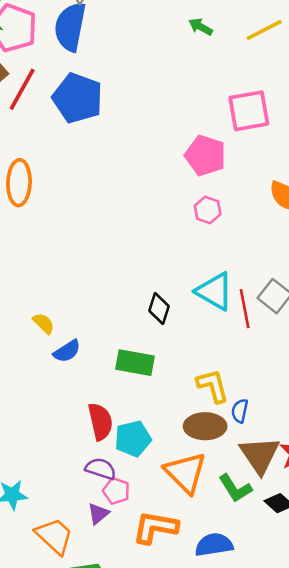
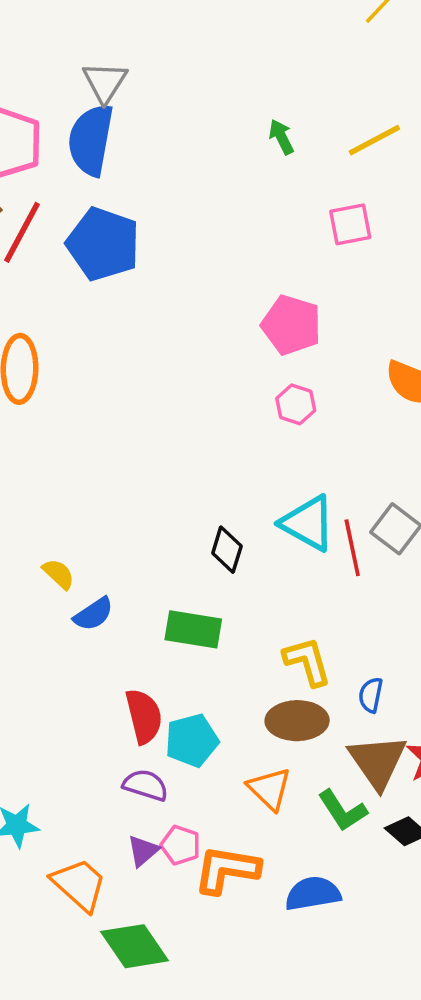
green arrow: (201, 27) -> (281, 137), turned 35
pink square: (249, 111) -> (350, 224), moved, size x0.7
blue semicircle: (240, 411) -> (371, 695), moved
orange triangle: (185, 473) -> (269, 789), size x0.7
pink pentagon: (116, 491) -> (181, 845), moved

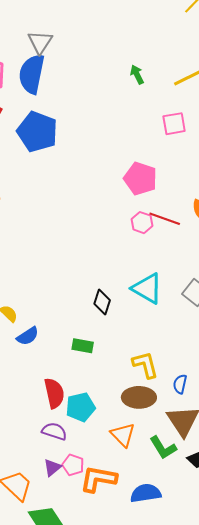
red line: (352, 548) -> (165, 219), moved, turned -60
green rectangle: (193, 629) -> (83, 346), size x0.7

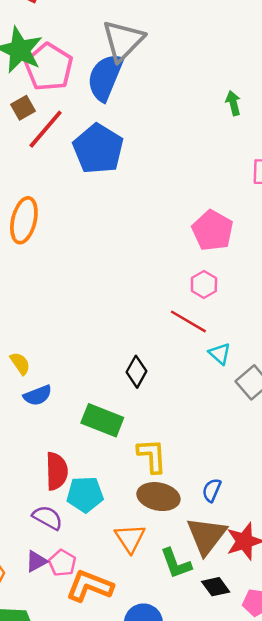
gray triangle: (40, 42) -> (123, 41), size x1.4
red line: (165, 219) -> (188, 321), moved
cyan triangle: (147, 288) -> (220, 354), moved, size x0.6
green rectangle: (83, 346) -> (102, 420), size x1.5
yellow L-shape: (145, 365) -> (152, 456), moved

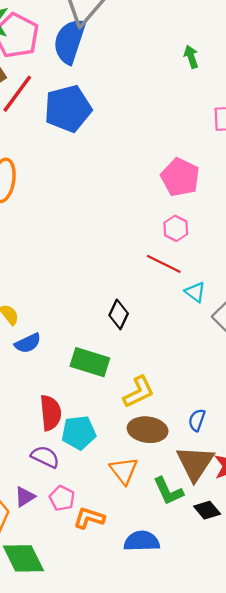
blue pentagon: (98, 149) -> (68, 109), turned 30
yellow L-shape: (152, 456) -> (139, 392), turned 72
purple triangle: (36, 561) -> (25, 497), moved
orange L-shape: (90, 586) -> (89, 518), size x0.7

